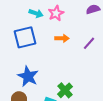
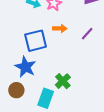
blue square: (25, 37) -> (36, 41), moved

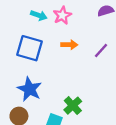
blue square: (36, 41) -> (29, 48), moved, turned 30

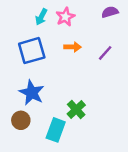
cyan arrow: (39, 15) -> (41, 17), turned 98
blue square: (29, 48) -> (32, 51), turned -32

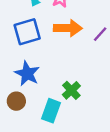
orange arrow: (73, 47) -> (68, 28), size x1.6

